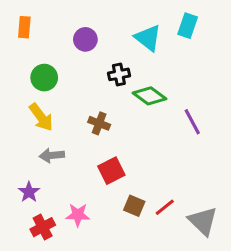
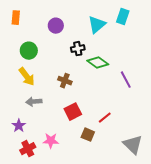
cyan triangle: (148, 38) -> (97, 25), turned 42
red line: (165, 207) -> (105, 118), moved

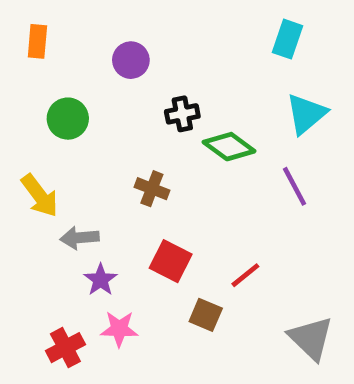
cyan triangle: (97, 25) -> (306, 114), moved
yellow arrow: (27, 77) -> (40, 196), moved
red square: (73, 112) -> (171, 261), turned -36
purple star: (19, 126) -> (101, 280), moved

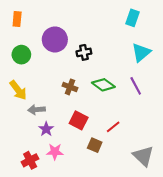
purple circle: (131, 60) -> (55, 39), moved, size x1.5
green circle: (68, 119) -> (21, 55), moved
green diamond: (229, 147) -> (103, 85), moved

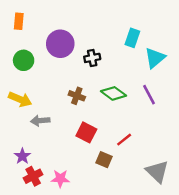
cyan rectangle: (132, 18) -> (132, 38), moved
yellow arrow: (18, 90) -> (20, 99), turned -30
purple star: (46, 129) -> (22, 156), moved
pink star: (55, 152) -> (60, 179), moved

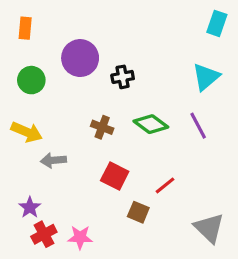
cyan rectangle: (132, 38) -> (217, 23), moved

